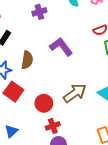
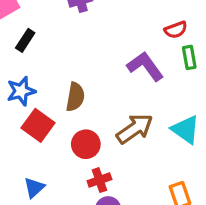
purple L-shape: (61, 47) -> (145, 66), moved
brown semicircle: (27, 60) -> (75, 97), moved

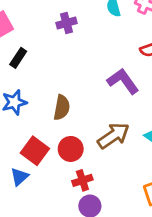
red square: (38, 125) -> (35, 151), moved
blue triangle: (34, 188) -> (19, 177), moved

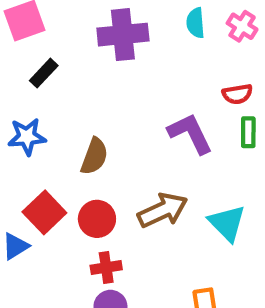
purple cross: (66, 23) -> (123, 35), size x1.6

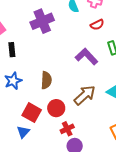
black rectangle: (44, 73) -> (12, 50), turned -32
red semicircle: (237, 94) -> (97, 25), moved

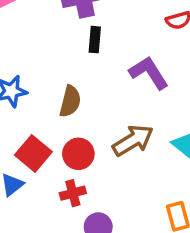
black rectangle: (12, 50) -> (95, 40), moved
red cross: (67, 129) -> (73, 193), moved

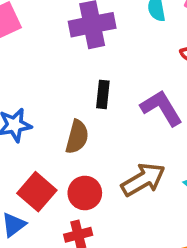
black rectangle: (95, 40) -> (103, 94), moved

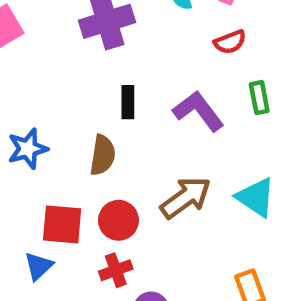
red square: (37, 192) -> (62, 224), turned -30

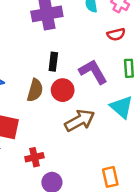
cyan triangle: (256, 197) -> (122, 107), moved
red circle: (118, 220) -> (63, 90), moved

